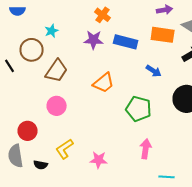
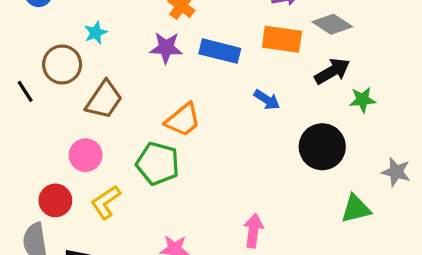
pink circle: (57, 106) -> (86, 155), moved
green pentagon: (139, 109) -> (158, 164), moved
yellow L-shape: (65, 149) -> (106, 202), moved

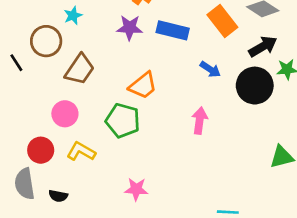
orange rectangle: (282, 39) -> (222, 21), turned 44
black circle: (322, 147) -> (255, 86), moved
yellow L-shape: (106, 202) -> (81, 151), turned 64
pink arrow: (253, 231) -> (200, 121), moved

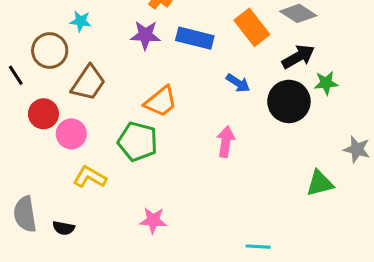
cyan star: (73, 16) -> (81, 21), turned 30
red circle: (41, 150) -> (43, 114), moved

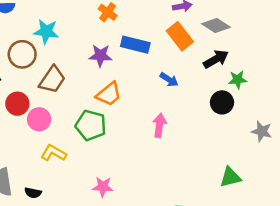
cyan star: (81, 21) -> (46, 31), size x1.5
purple star: (145, 35) -> (100, 56), moved
black circle: (289, 101) -> (222, 102), moved, size x0.7
green triangle: (320, 183) -> (230, 177), moved

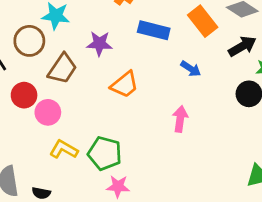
purple star: (100, 56) -> (99, 44), moved
green pentagon: (91, 125) -> (105, 153), moved

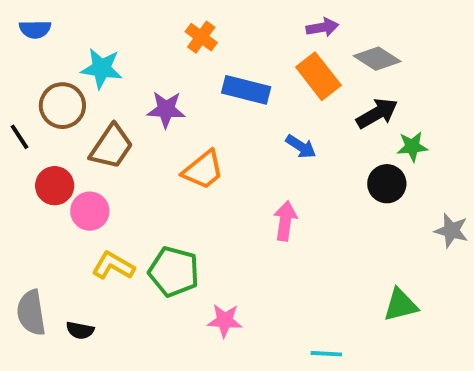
pink star: (118, 186) -> (225, 320), moved

